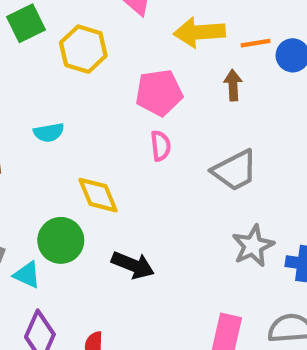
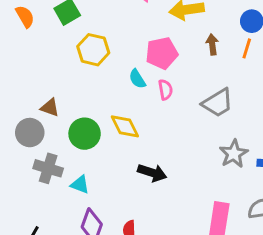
orange line: (256, 43) -> (247, 48), moved, turned -60
yellow hexagon: (83, 49) -> (93, 50), moved
cyan semicircle: (49, 133) -> (137, 79), moved, turned 72
green circle: (61, 240) -> (85, 134), moved

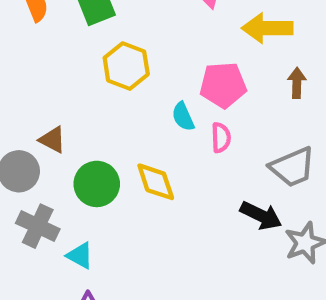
black arrow: (152, 173) -> (261, 216), moved

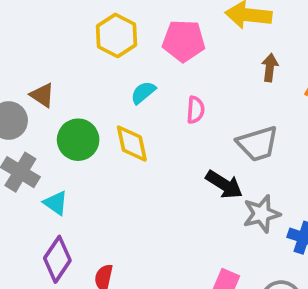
pink pentagon: (223, 85) -> (184, 41), moved
cyan semicircle: (183, 117) -> (143, 93), moved, turned 68

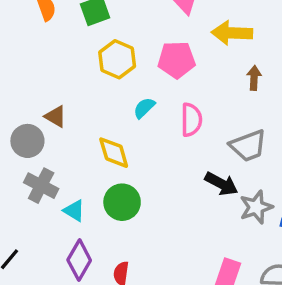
pink semicircle: (195, 110) -> (191, 120), size x1.4
green circle: (78, 140) -> (122, 202), moved
yellow diamond: (132, 144) -> (114, 153), moved

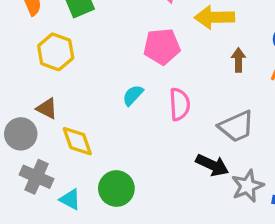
yellow hexagon: (117, 59) -> (56, 52), moved
yellow diamond: (114, 153) -> (77, 141), moved

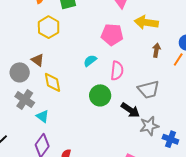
green circle: (116, 188) -> (100, 95), moved

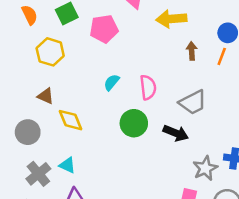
pink pentagon: (112, 35) -> (104, 29), moved
gray circle: (20, 72) -> (28, 132), moved
gray cross: (25, 100) -> (38, 174), moved, turned 30
gray star: (149, 126) -> (205, 168), moved

